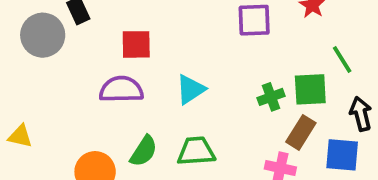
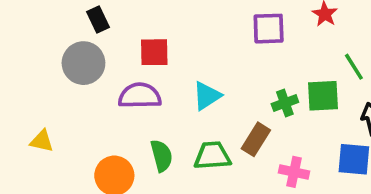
gray circle: (43, 35) -> (83, 63), moved
brown rectangle: (301, 132) -> (256, 139), moved
green semicircle: (144, 151) -> (162, 156), turned -48

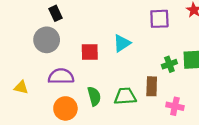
red square: (154, 52) -> (90, 52), moved
purple semicircle: (140, 96) -> (61, 76), moved
cyan triangle: (207, 96) -> (122, 43), moved
brown rectangle: (256, 139) -> (152, 86), turned -30

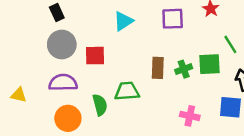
gray circle: (47, 40) -> (62, 44), moved
cyan triangle: (122, 43) -> (123, 21), moved
brown rectangle: (152, 86) -> (158, 68), moved
green trapezoid: (125, 96) -> (127, 91), moved

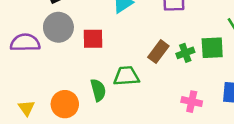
brown rectangle: (158, 68) -> (158, 52), turned 35
purple semicircle: (63, 83) -> (25, 43), moved
yellow triangle: (19, 95) -> (26, 108), moved, turned 42

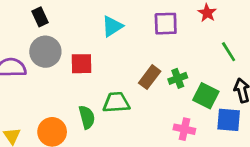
green square: (212, 48) -> (206, 96), moved, turned 30

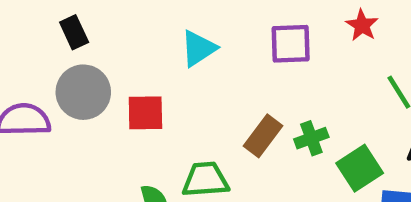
green square: (206, 96) -> (360, 168), turned 30

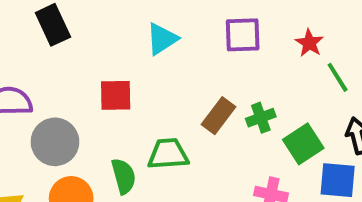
red star: (362, 25) -> (309, 43), moved
black rectangle: (74, 32) -> (53, 25), size x1.4
gray circle: (83, 92) -> (55, 142), moved

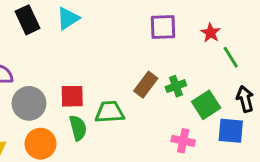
cyan triangle: (162, 39) -> (68, 18), moved
red square: (116, 95) -> (72, 96), moved

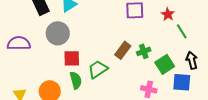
gray circle: (29, 103) -> (58, 33), moved
green trapezoid: (110, 112) -> (98, 69), turned -30

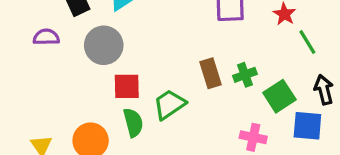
purple semicircle: (19, 43) -> (46, 37), moved, size x0.7
brown rectangle: (123, 50) -> (210, 73), turned -54

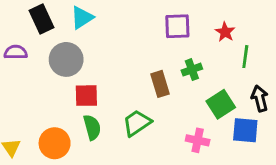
green line: (307, 42) -> (245, 57), turned 40
green cross: (245, 75) -> (192, 70), moved
green trapezoid: (169, 104) -> (137, 123), moved

